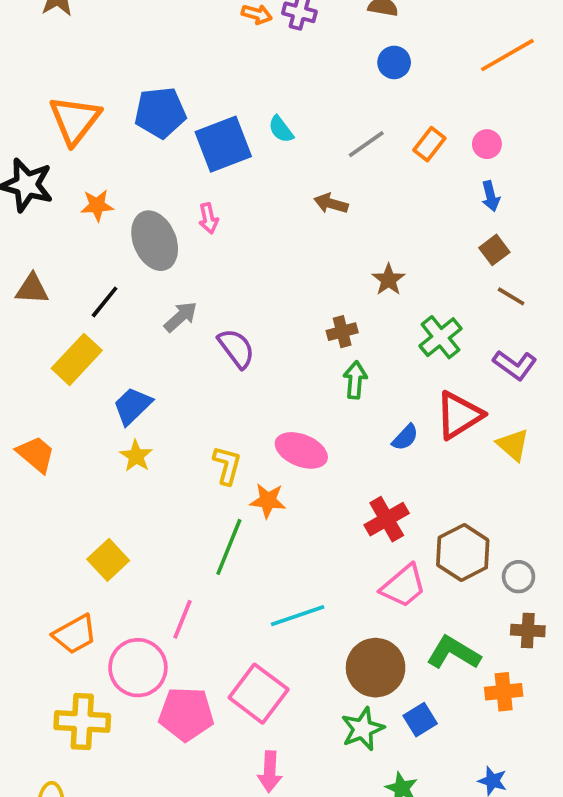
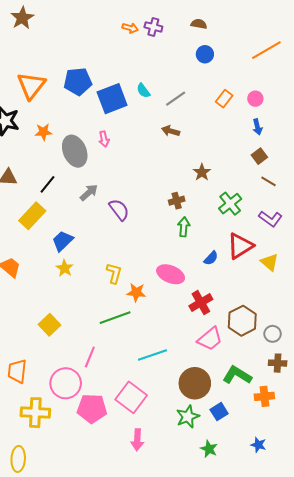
gray line: (366, 144) -> (176, 99), moved
pink ellipse: (301, 450) -> (171, 274), moved
green line: (229, 547) -> (115, 318), turned 48
orange trapezoid: (75, 634) -> (17, 371), moved, turned 125

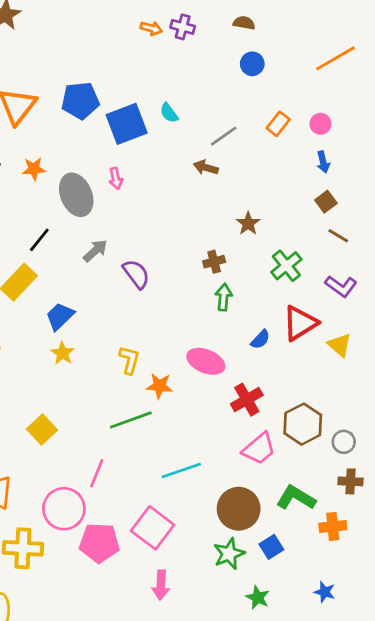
gray line: (176, 99) -> (224, 136), moved

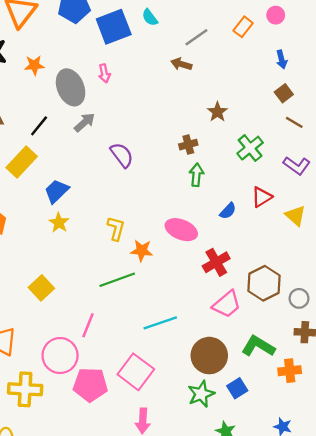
pink circle: (320, 124) -> (276, 15), moved
gray arrow: (95, 251) -> (85, 122), moved
red triangle: (300, 323) -> (262, 197), size x0.7

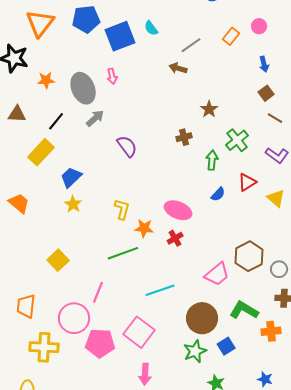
orange star: (34, 65) -> (46, 80), moved
green arrow: (196, 175) -> (212, 160), moved
red cross: (216, 262) -> (175, 238), moved, size x0.7

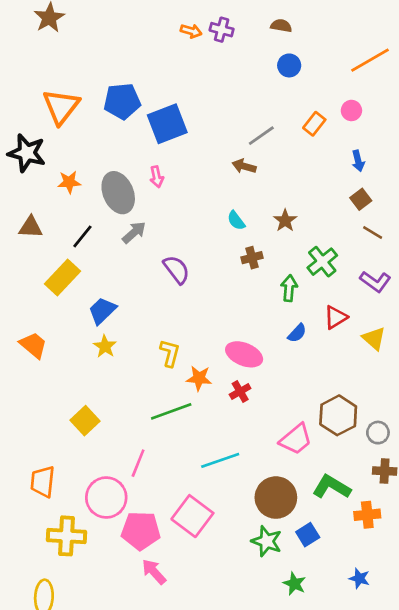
cyan semicircle: (151, 28) -> (236, 221), moved
green star: (195, 351) -> (267, 541), turned -30
pink arrow: (145, 374) -> (154, 572), moved, turned 135

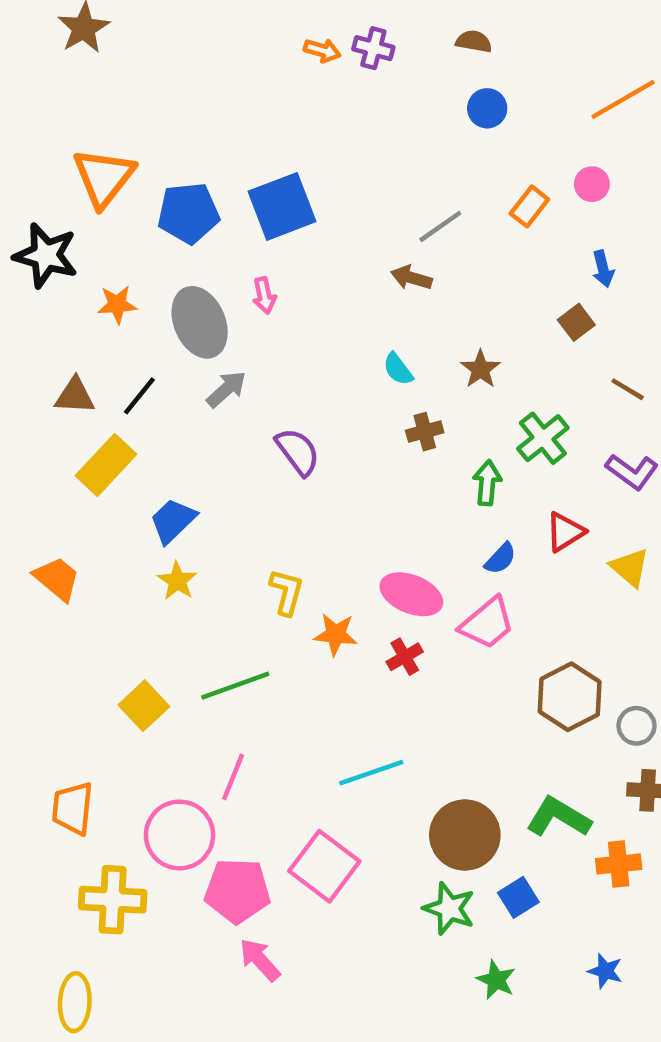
blue pentagon: (122, 101) -> (188, 213), moved
brown square: (361, 199) -> (576, 322), moved
brown triangle: (31, 227) -> (75, 396), moved
green line: (171, 411) -> (235, 686), moved
pink trapezoid: (296, 439) -> (487, 623), moved

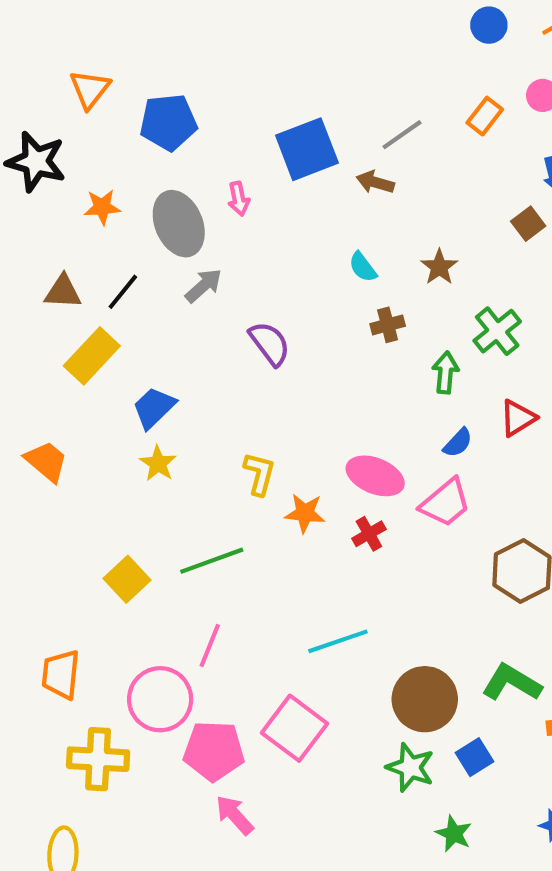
blue circle: (487, 108) -> (489, 25), moved
orange triangle: (104, 177) -> (90, 89), size x0.7
blue square: (282, 206) -> (307, 149), moved

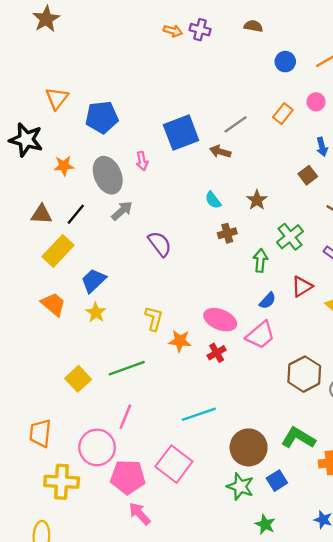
orange trapezoid: (46, 461) -> (53, 304), moved

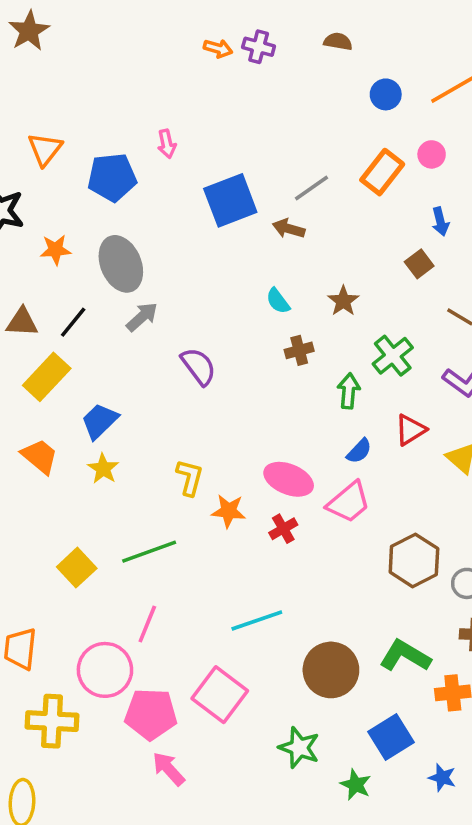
orange rectangle: (283, 114) -> (382, 172), size x1.4
pink arrow: (142, 161) -> (167, 144), moved
blue square: (277, 481) -> (391, 737), moved, size x1.4
green star: (240, 486) -> (299, 748), moved

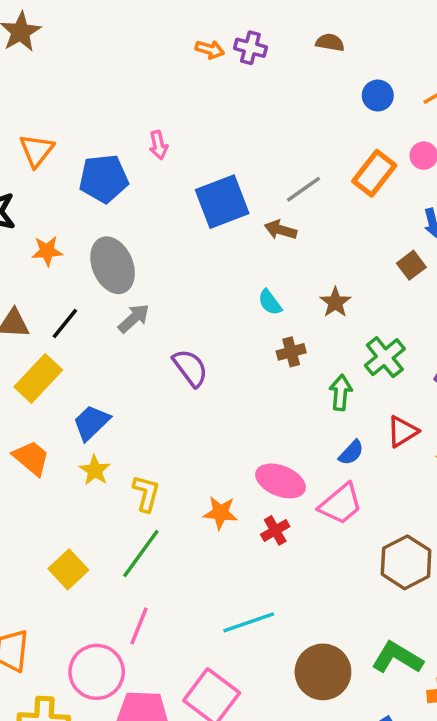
yellow L-shape: (190, 478) -> (146, 493), moved
green line: (149, 552) -> (141, 553), turned -34

